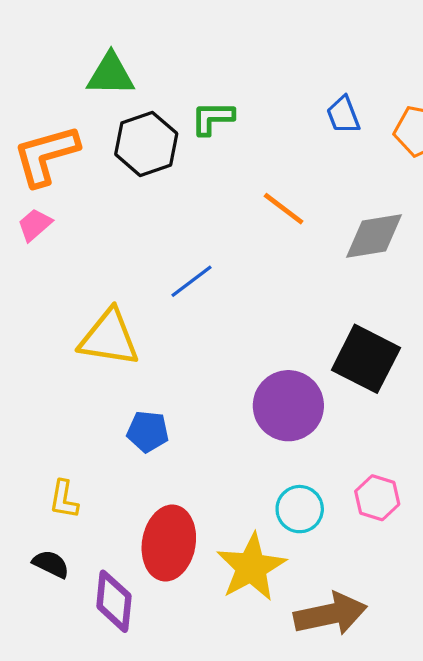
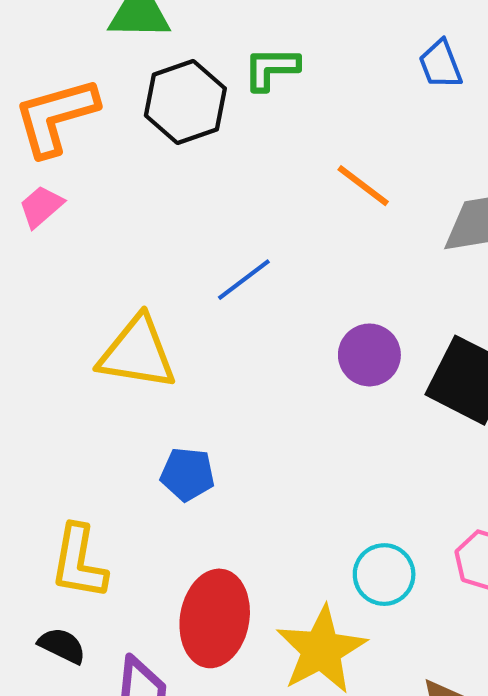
purple circle: (288, 406) -> (369, 355), moved, size x0.7
yellow L-shape: (64, 499) -> (79, 562), size x1.5

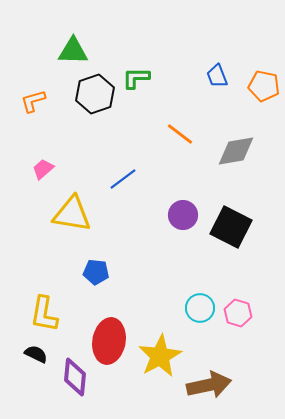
orange L-shape: (56, 117) -> (33, 101), size x0.6
pink trapezoid: (41, 207) -> (43, 169), moved
cyan circle: (384, 575) -> (200, 308), moved

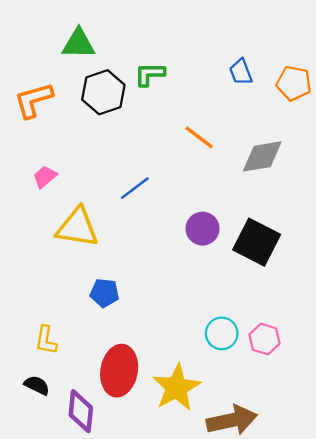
orange L-shape: (33, 101) -> (33, 100), size x1.4
yellow L-shape: (44, 314) -> (46, 340), size x0.7

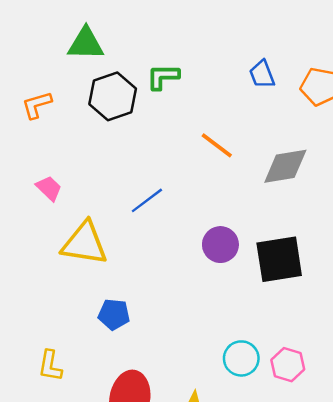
orange L-shape: (33, 100) -> (37, 105), size x0.7
pink trapezoid: (45, 177) -> (49, 188), turned 85
black square: (257, 242) -> (279, 259), turned -36

